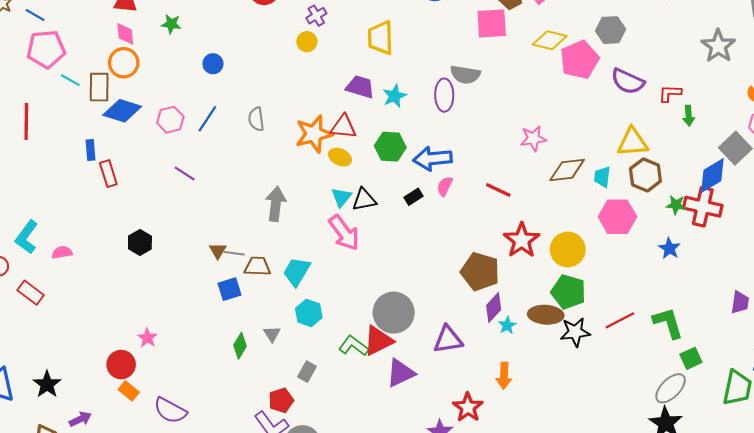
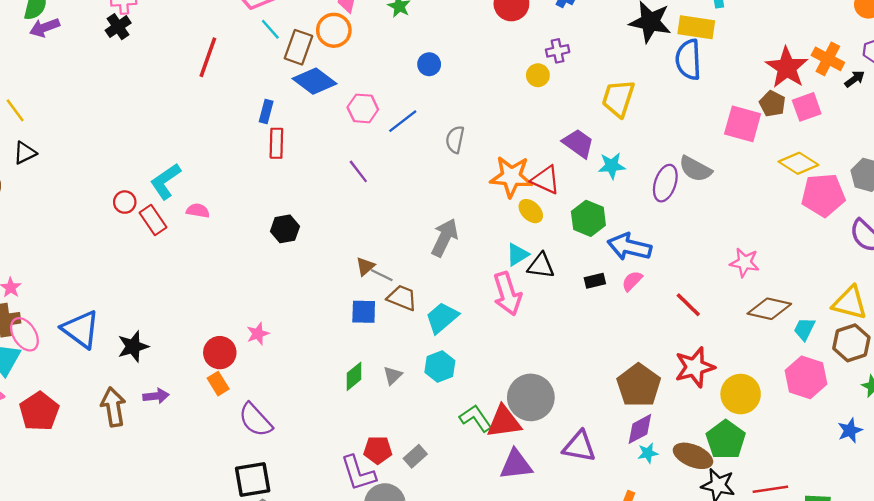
red rectangle: (31, 293) -> (153, 220), moved
gray rectangle: (307, 372) -> (415, 456), moved

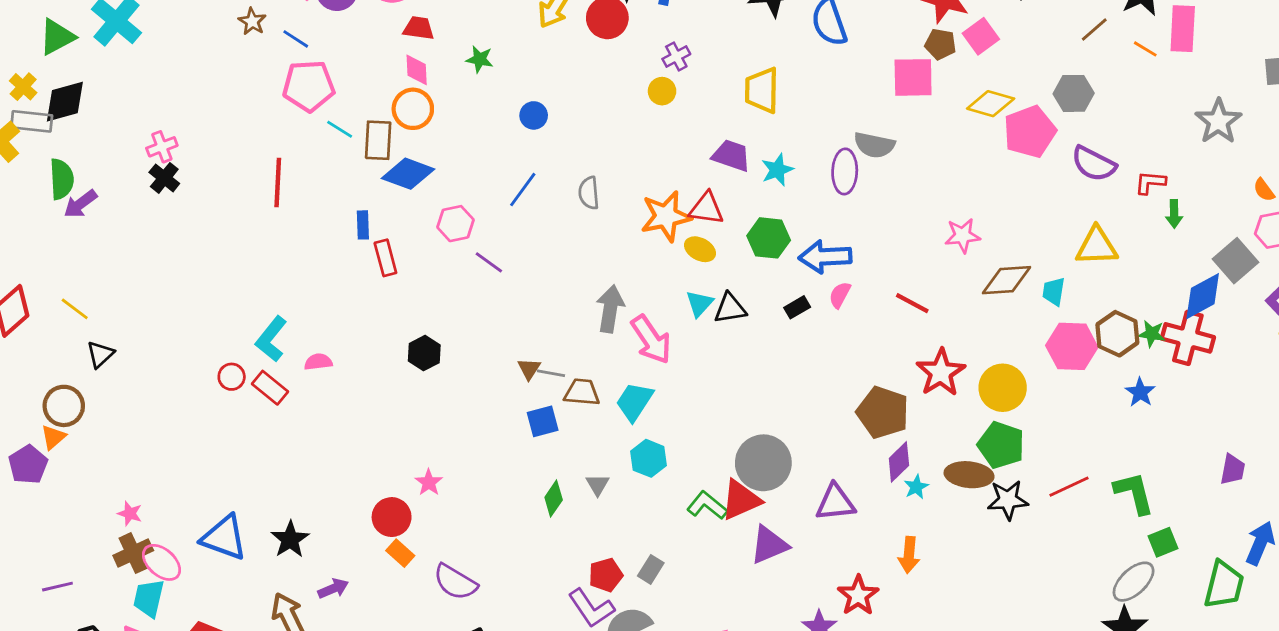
pink hexagon: (363, 108) -> (456, 224), moved
pink arrow: (507, 294) -> (651, 339), moved
brown hexagon: (851, 343) -> (1117, 334), moved

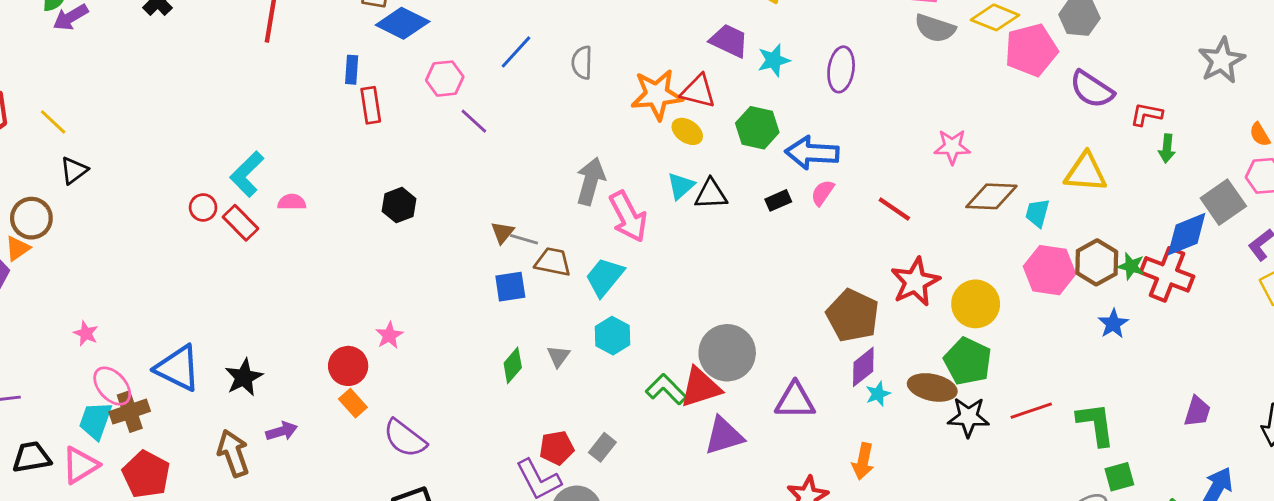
gray semicircle: (874, 145) -> (935, 28), moved
brown cross: (133, 553) -> (130, 412), moved

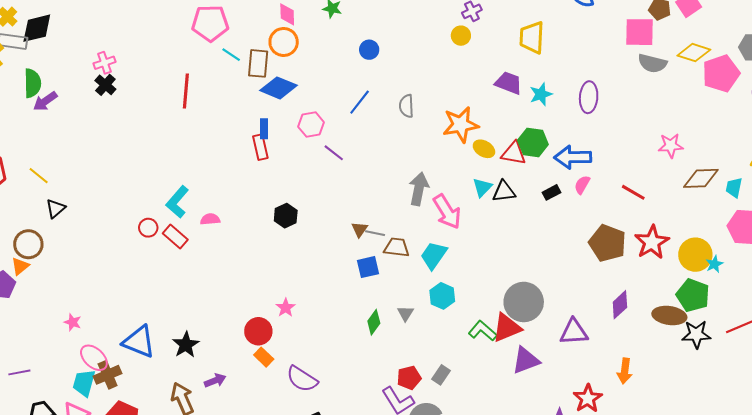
blue rectangle: (352, 70) -> (264, 129), moved
red triangle: (698, 91) -> (514, 153), moved
brown pentagon: (853, 315) -> (607, 243), moved
cyan star: (878, 394) -> (714, 264), moved

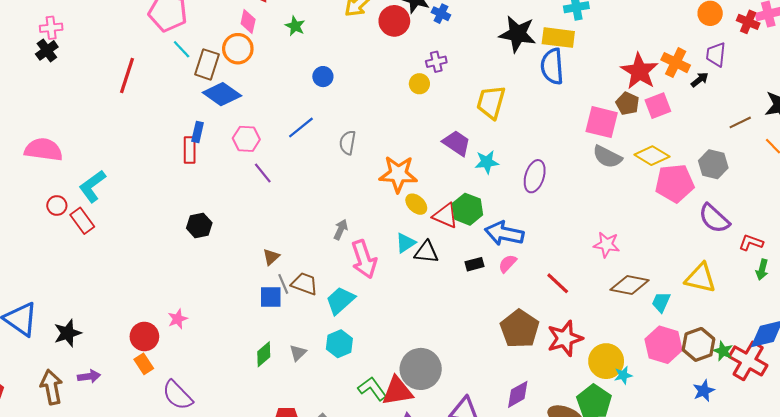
gray arrow: (419, 189) -> (341, 229), size x0.6
pink semicircle: (210, 219) -> (44, 150), moved, size x1.8
gray line: (375, 233) -> (283, 284), moved, turned 42

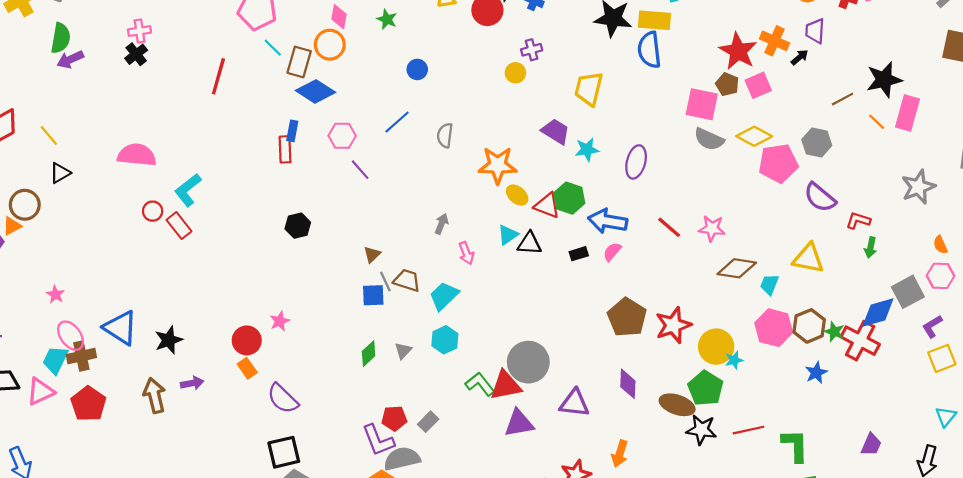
pink arrow: (364, 259) -> (466, 253), size x0.6
red line: (558, 283) -> (669, 227), moved
purple diamond: (518, 394) -> (628, 384), turned -56

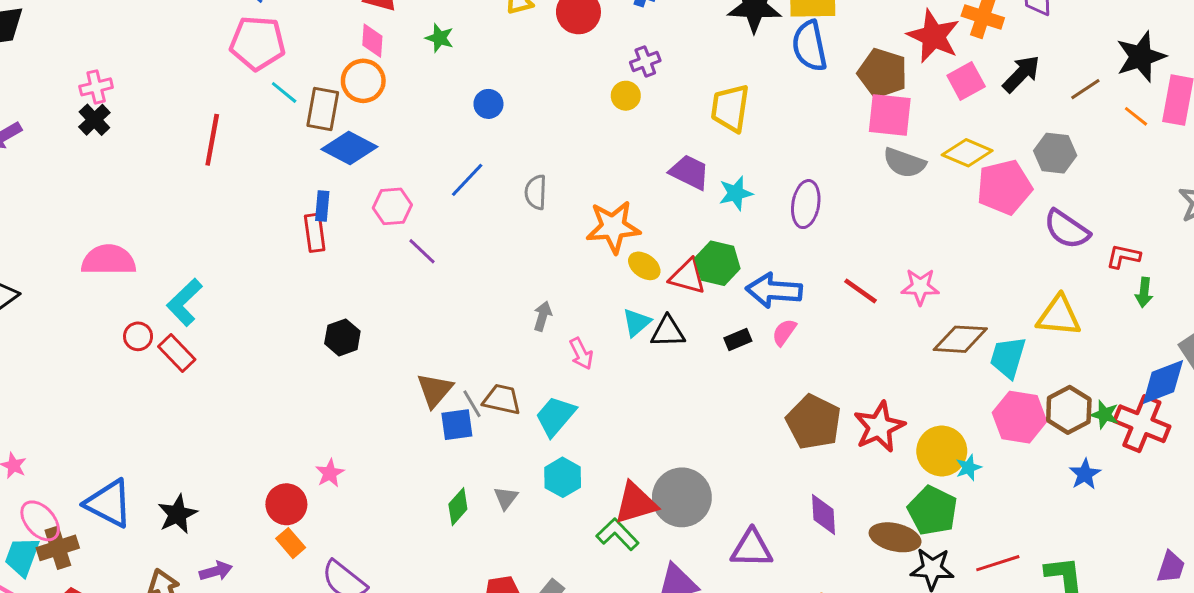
black arrow: (800, 57) -> (1021, 74), moved, size x1.6
brown pentagon: (727, 84) -> (883, 73), moved, size x1.5
brown triangle: (372, 254) -> (435, 390), moved, size x1.5
cyan trapezoid: (769, 284) -> (1008, 357), size x1.4
red triangle: (506, 386) -> (636, 503), moved

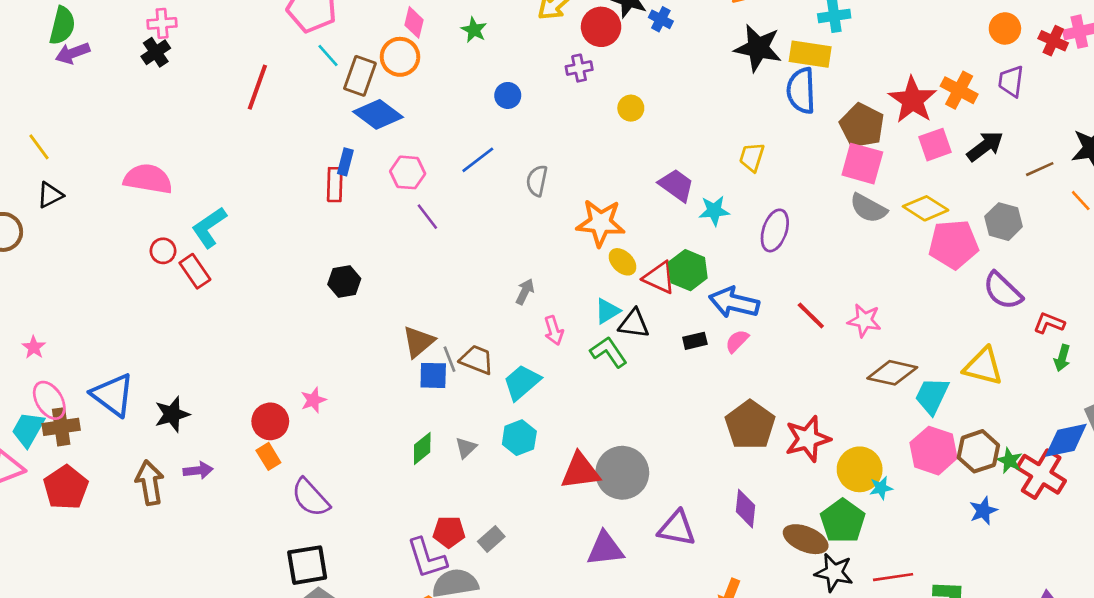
purple cross: (645, 61) -> (579, 68), moved
yellow trapezoid: (730, 108) -> (752, 157), moved, size x0.7
green L-shape: (617, 534) -> (609, 352), moved

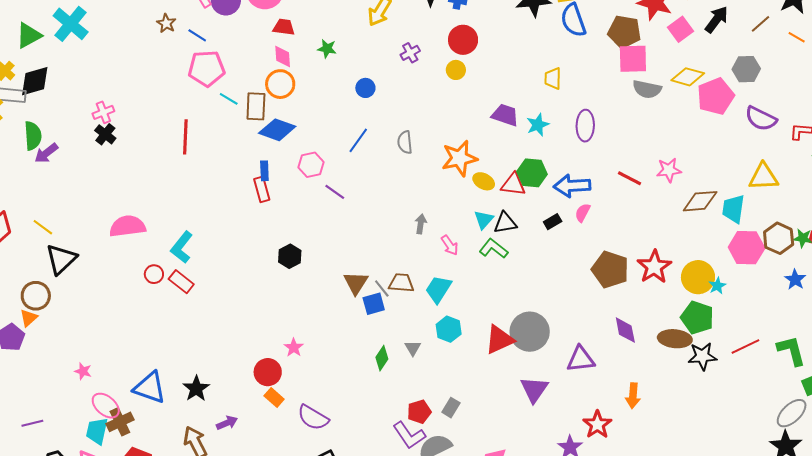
red circle: (601, 27) -> (463, 40), moved
black triangle: (50, 195) -> (61, 259), size x1.6
purple triangle: (605, 549) -> (534, 389), turned -32

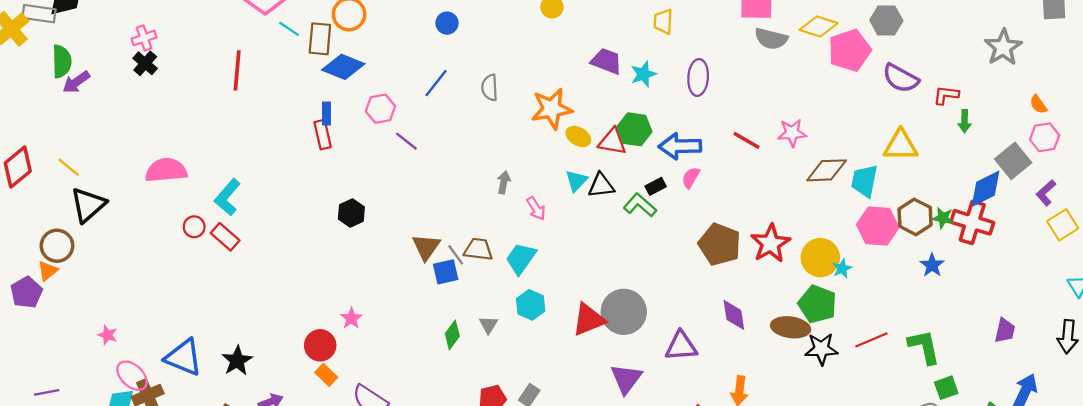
green L-shape: (494, 249) -> (640, 205), moved

